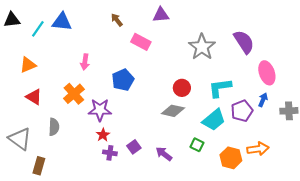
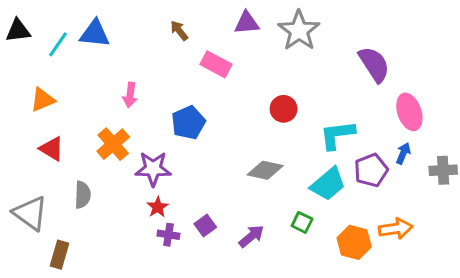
gray star: (202, 47) -> (299, 31), moved
red circle: (182, 88) -> (284, 109), moved
purple arrow: (164, 154) -> (251, 236), turned 102

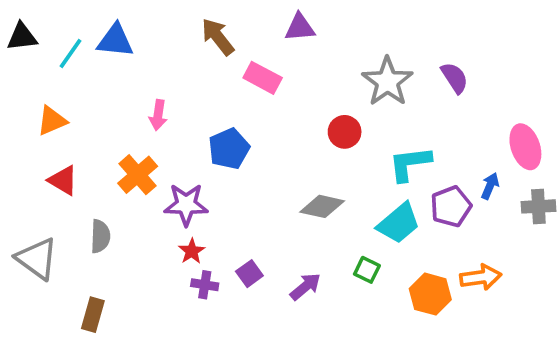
brown arrow: (179, 31) -> (218, 37), size x1.5
gray star: (299, 31) -> (387, 82), moved
purple semicircle: (374, 64) -> (455, 78), size x0.7
pink ellipse: (409, 112) -> (525, 147), moved
brown rectangle: (59, 255) -> (93, 315), moved

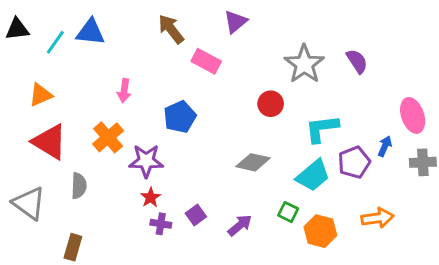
purple triangle: (300, 27) -> (235, 22), turned -35
red triangle: (63, 180) -> (49, 142), size x1.5
orange hexagon: (430, 294) -> (320, 231), moved

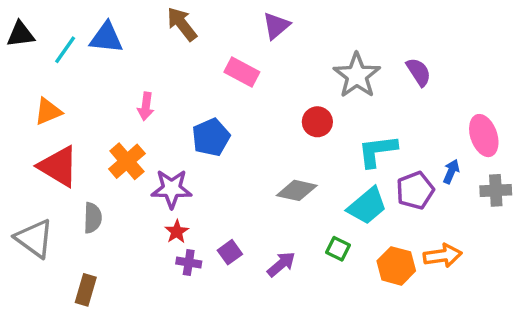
brown arrow: (171, 29) -> (182, 24), moved
orange hexagon: (320, 231) -> (396, 266), moved

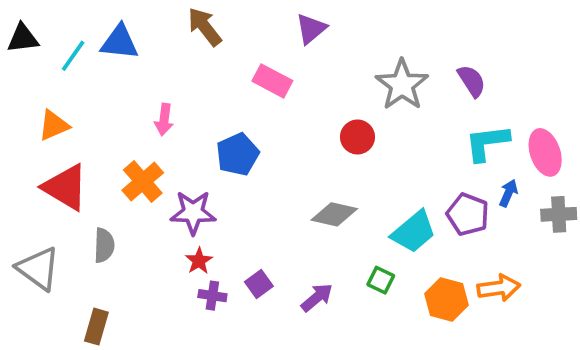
cyan L-shape: (377, 151) -> (487, 143), moved
purple pentagon: (415, 190) -> (468, 214), turned -30

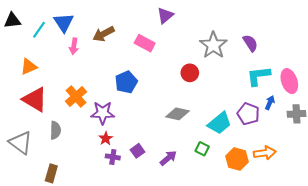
brown arrow: (205, 27) -> (104, 34), moved, turned -80
blue triangle: (120, 42) -> (64, 23), turned 50
pink arrow: (164, 120) -> (74, 46), moved

